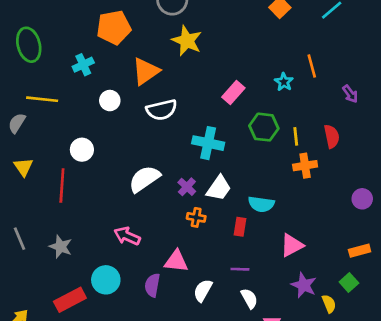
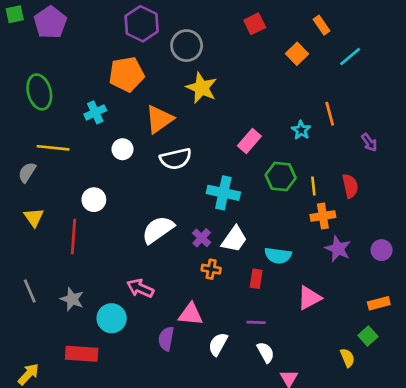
cyan circle: (106, 280) -> (112, 318), moved
purple star: (304, 285) -> (338, 249), moved
red rectangle: (70, 300) -> (82, 354), turned 32

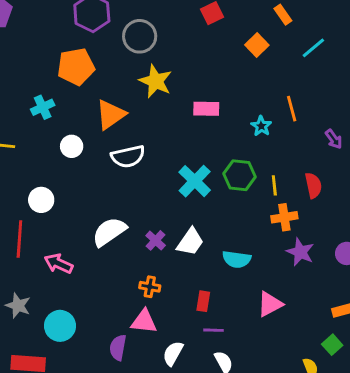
pink rectangle: (249, 141) -> (206, 109), moved, turned 50
cyan cross: (223, 193) -> (195, 181), moved, turned 32
orange cross: (211, 269) -> (150, 287), moved
red rectangle: (256, 279) -> (203, 301), moved
pink arrow: (140, 288) -> (59, 264), moved

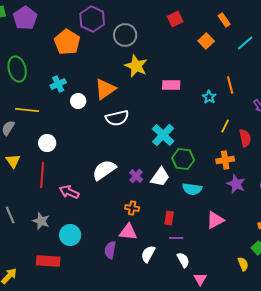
orange pentagon: (76, 67) -> (67, 42), moved, turned -30
white circle: (72, 146) -> (78, 101), moved
green hexagon: (240, 175) -> (183, 159), moved
yellow line: (274, 185) -> (225, 126), moved, turned 32
white circle: (41, 200) -> (47, 143), moved

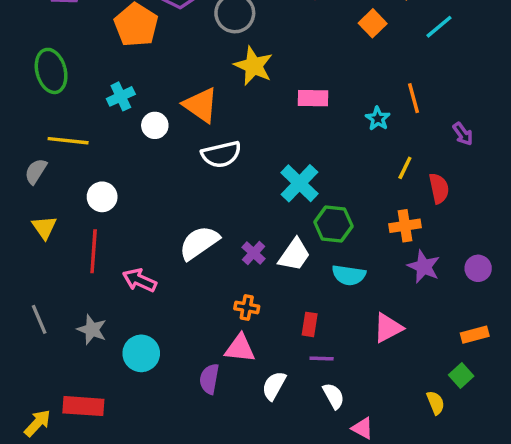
orange triangle: (105, 89) -> (201, 105), turned -50
red rectangle: (48, 261) -> (83, 406), moved
pink triangle: (200, 279) -> (362, 428), turned -32

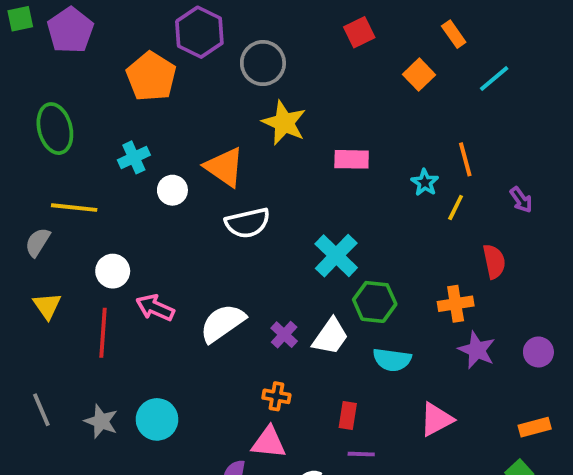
yellow line: (405, 168) -> (456, 208), moved
pink arrow: (140, 280) -> (155, 308), moved
cyan circle: (141, 353) -> (157, 419), moved

